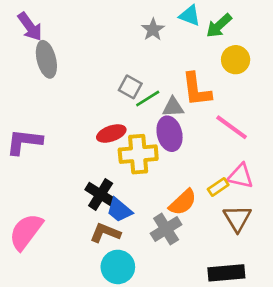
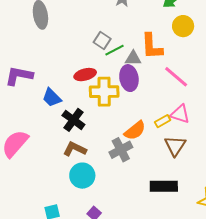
blue trapezoid: (119, 210) -> (52, 98), moved

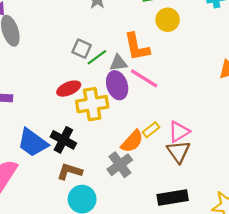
pink line: (176, 77) -> (144, 78), moved
blue trapezoid: (52, 98) -> (33, 143), moved, size x1.4
pink triangle: (180, 114) -> (179, 132), moved, turned -40
yellow rectangle: (163, 121) -> (151, 130), moved

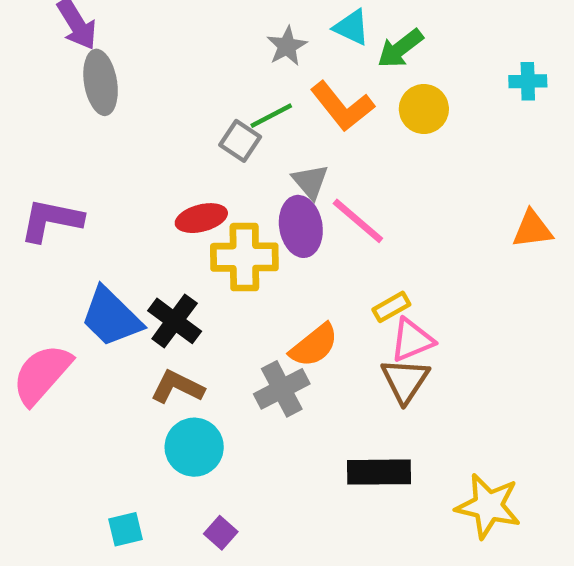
orange L-shape: (137, 47) -> (342, 106), moved, turned -36
green line: (97, 57) -> (271, 116), moved
gray triangle: (118, 63) -> (310, 182), turned 48
yellow rectangle: (151, 130) -> (391, 307), moved

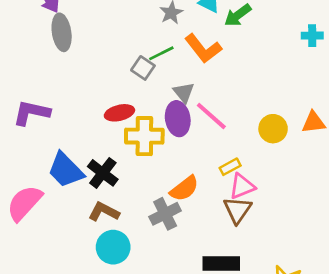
yellow circle: (424, 109) -> (273, 129), moved

